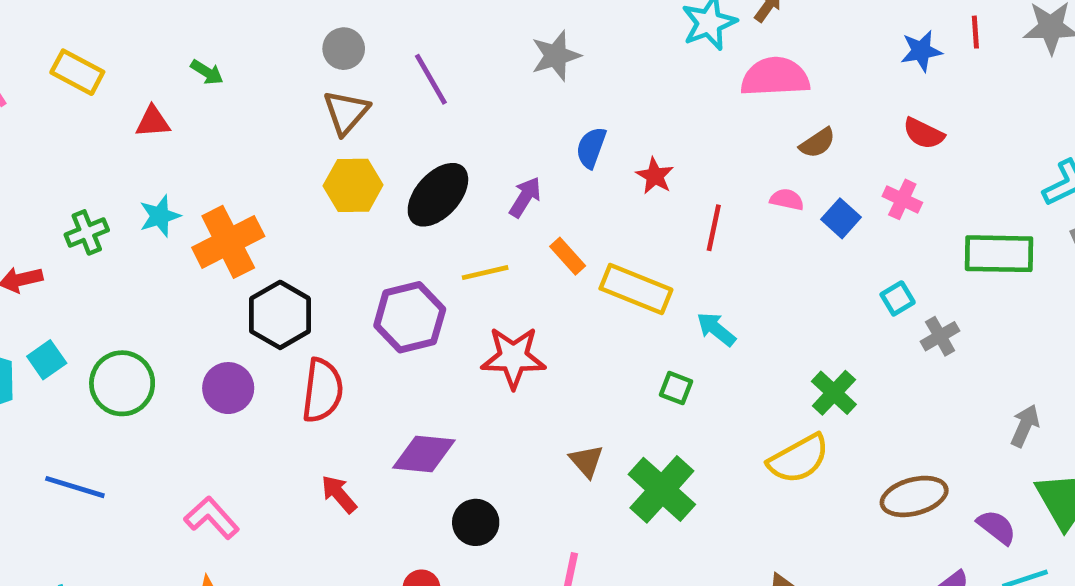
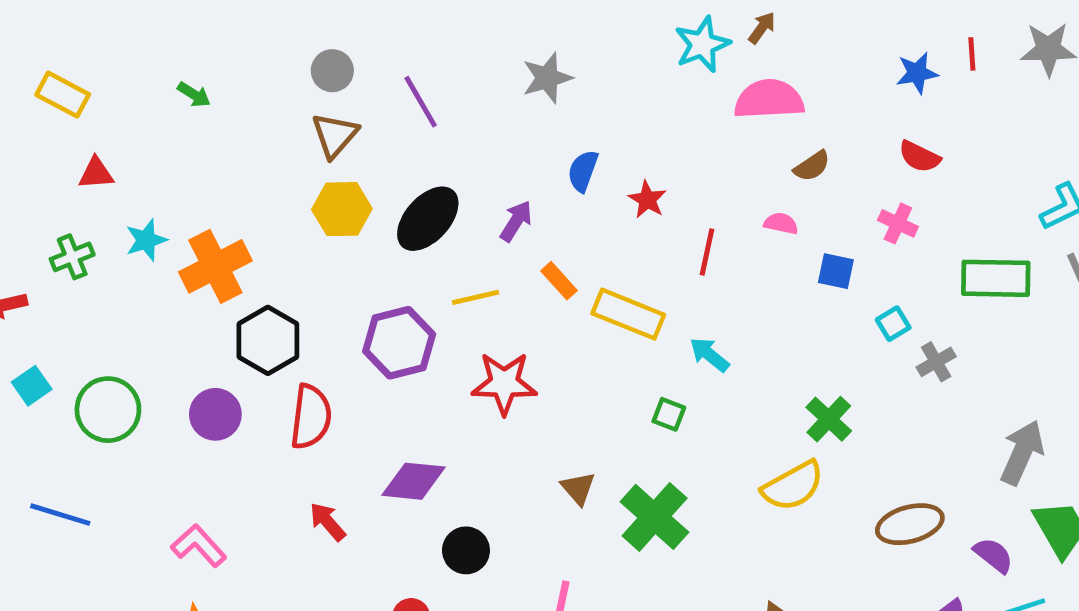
red triangle: (153, 122) -> (96, 173), moved
blue square: (841, 218) -> (836, 271), moved, turned -30
gray arrow: (1025, 426) -> (1022, 453), size x1.5

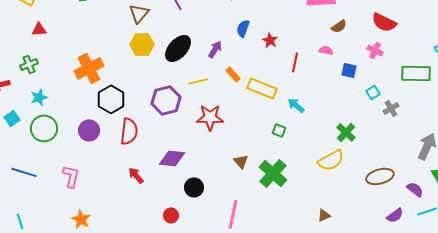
red semicircle: (919, 157) -> (384, 22), size x1.4
cyan star: (146, 240) -> (39, 97), moved
pink L-shape: (199, 546) -> (71, 176), moved, turned 55

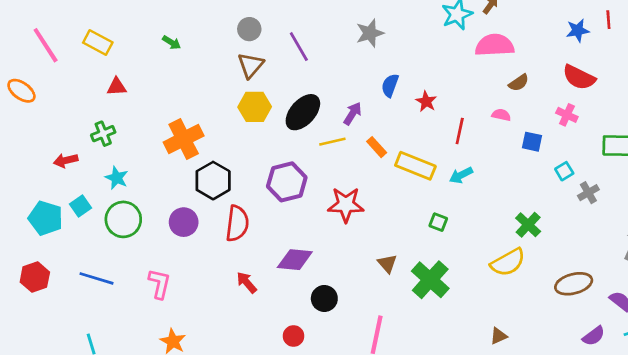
yellow line: (198, 81) -> (332, 142), moved
cyan star: (39, 97) -> (117, 178), turned -30
cyan arrow: (296, 105) -> (461, 175), moved, turned -66

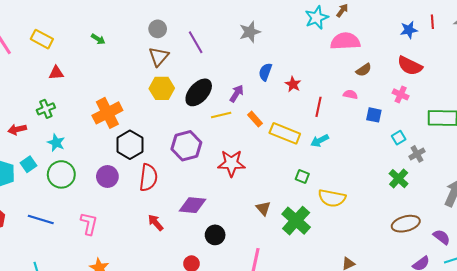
green cross: (528, 225) -> (399, 179), moved
yellow semicircle: (508, 262) -> (332, 198), moved, turned 40

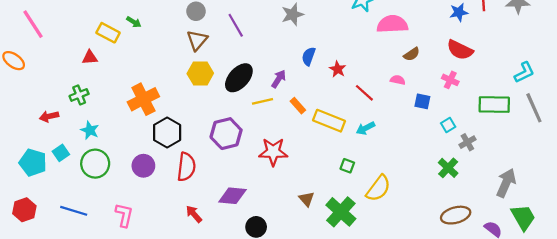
yellow rectangle: (42, 39) -> (108, 33), moved
red line: (319, 107) -> (364, 93), turned -60
yellow semicircle: (332, 198) -> (378, 188), turned -64

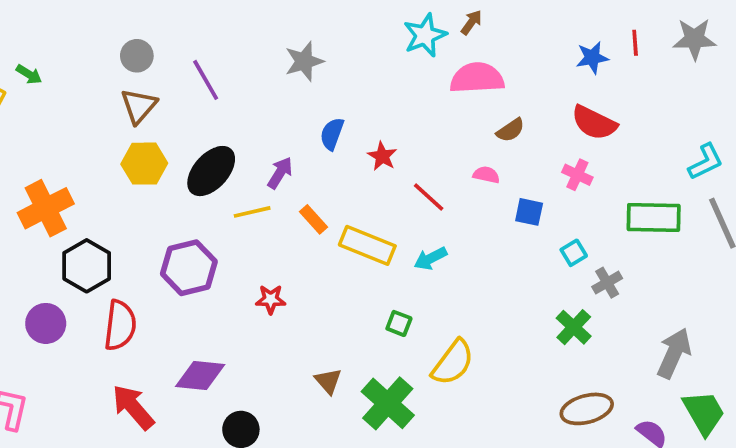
red star: (273, 152) -> (271, 299), size x0.6
red arrow: (194, 214) -> (133, 407), size x1.5

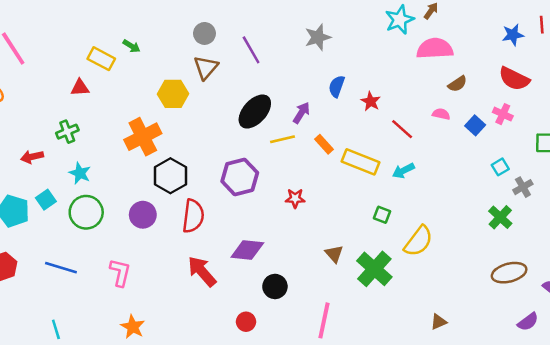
yellow hexagon: (144, 164) -> (173, 94), moved
blue square: (529, 212) -> (475, 125), moved, turned 30

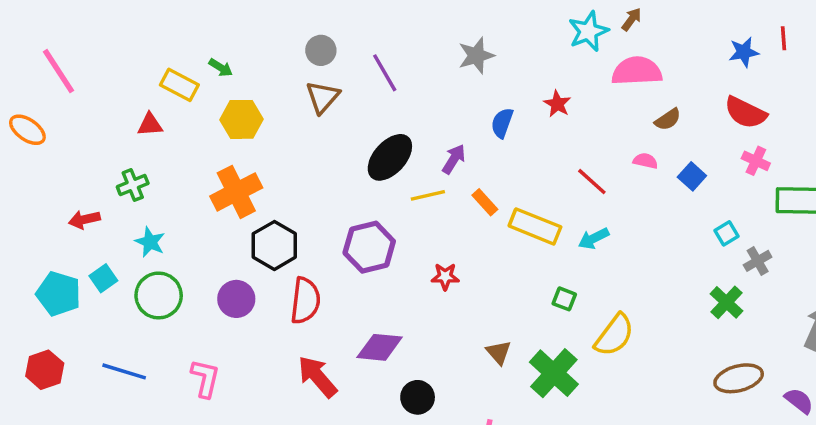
yellow hexagon: (173, 94) -> (241, 119), moved
red star: (371, 101) -> (557, 104), moved
pink cross: (503, 114) -> (756, 161), moved

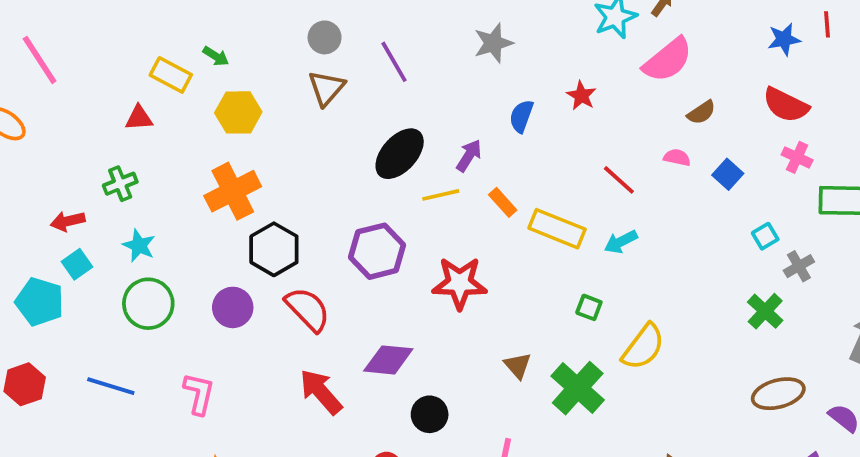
pink semicircle: (637, 71) -> (668, 60), turned 144
red star: (445, 276) -> (460, 283), size x1.8
cyan square: (103, 278) -> (77, 264), moved
red semicircle: (305, 301) -> (308, 309), turned -51

